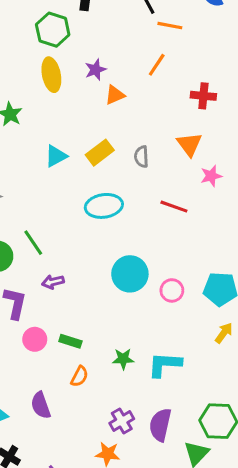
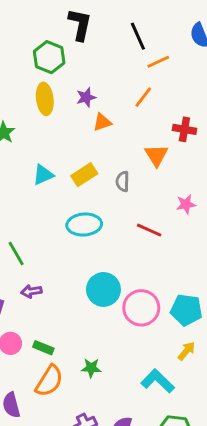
orange line: (170, 26) -> (158, 62), turned -40
orange triangle: (189, 144) -> (156, 155), moved
pink circle: (172, 290) -> (141, 308), size x1.6
cyan L-shape: (165, 364) -> (158, 381), moved, turned 36
orange semicircle: (79, 376) -> (49, 381), size x1.6

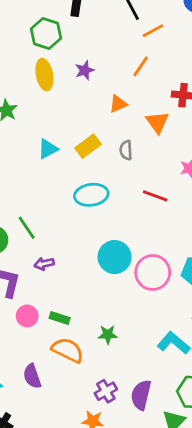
orange triangle: (102, 122) -> (118, 104), moved
orange semicircle: (49, 381) -> (68, 350), turned -92

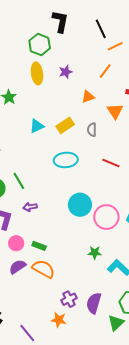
green star: (108, 335) -> (95, 253), moved
purple semicircle: (32, 376) -> (17, 267), moved, turned 72

